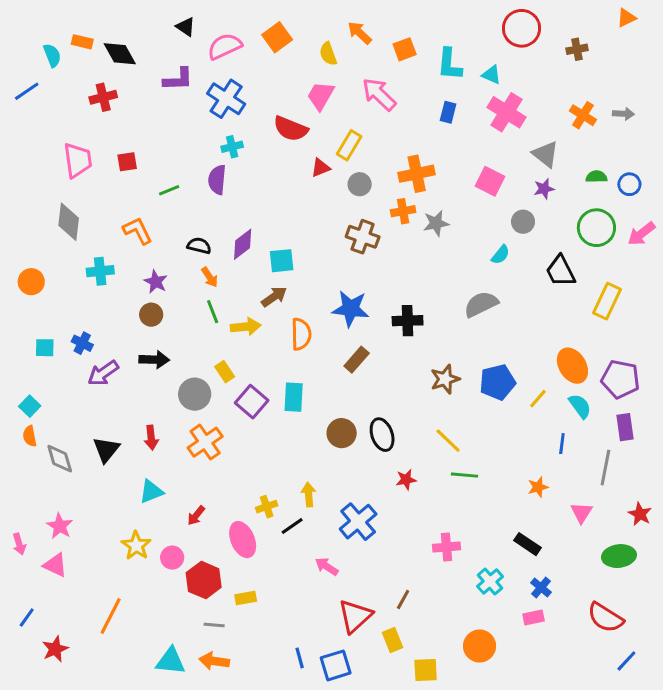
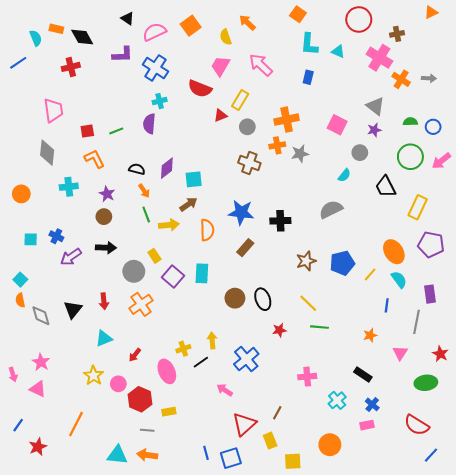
orange square: (405, 49) -> (298, 14), moved, turned -35
pink cross: (506, 112) -> (379, 58), moved
red square: (127, 162) -> (87, 131), moved
purple pentagon: (620, 379) -> (431, 244), moved

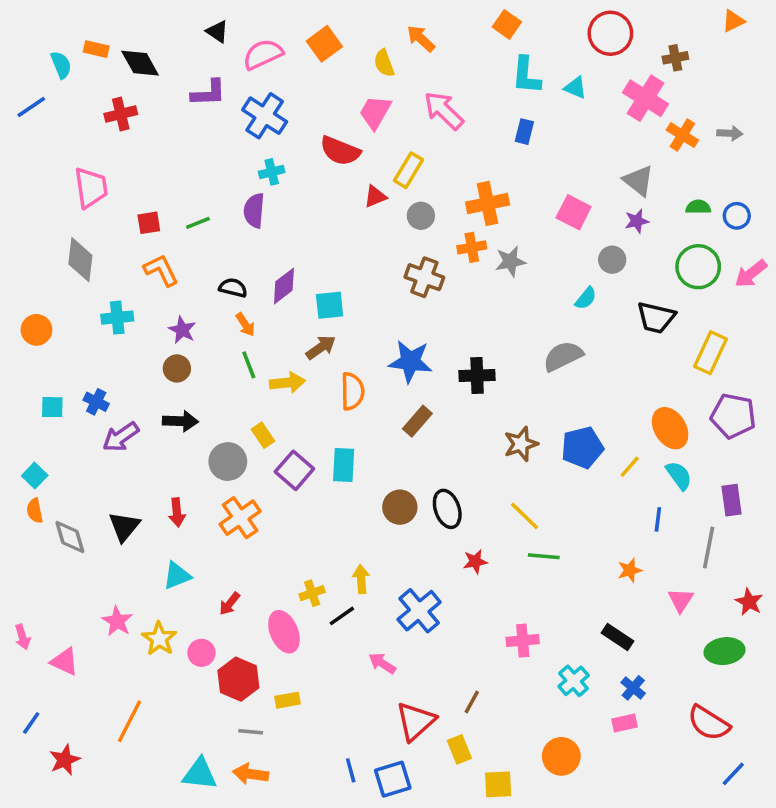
black trapezoid: (386, 187) -> (656, 318), turned -50
pink star: (41, 362) -> (117, 621), moved

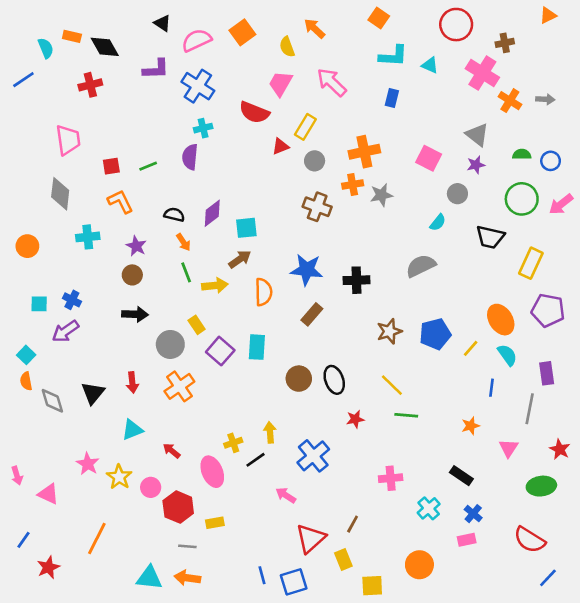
cyan L-shape: (526, 75) -> (393, 56), turned -92
purple arrow: (121, 437) -> (65, 331), moved
red arrow: (230, 604) -> (172, 451), turned 90

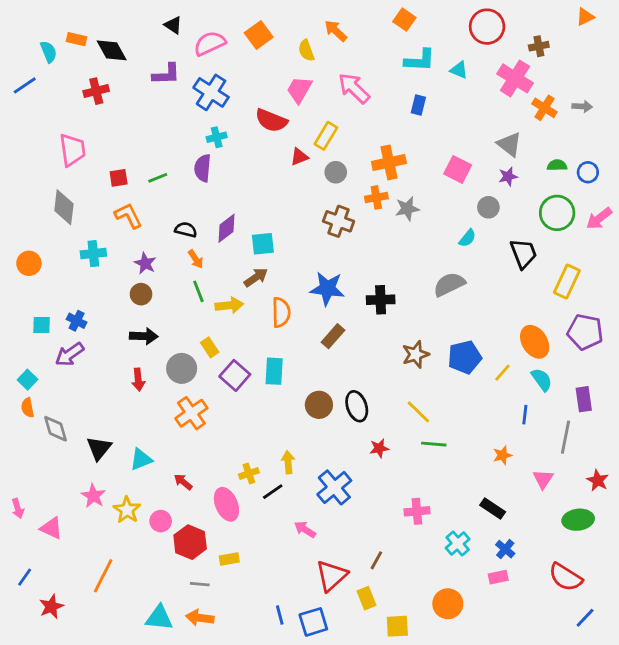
black trapezoid: (490, 237) -> (523, 254), turned -124
red arrow: (132, 382) -> (138, 380), moved
black triangle: (93, 393) -> (99, 448), moved

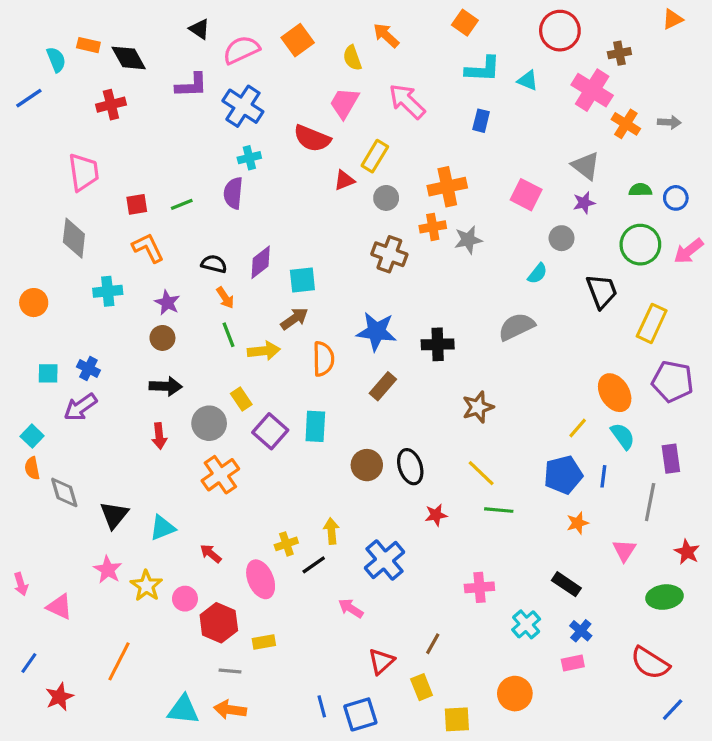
blue pentagon: (465, 357) -> (563, 475), moved
red triangle: (332, 576) -> (381, 661), size x0.7

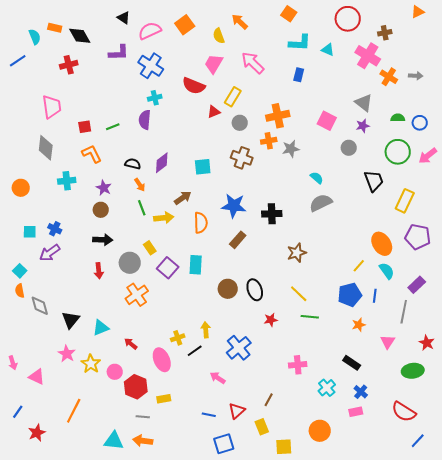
cyan semicircle: (537, 274) -> (317, 178), moved, turned -88
cyan square: (302, 280) -> (203, 167), moved
purple rectangle: (671, 459) -> (417, 285), turned 54
blue line: (322, 706) -> (209, 415), moved, turned -64

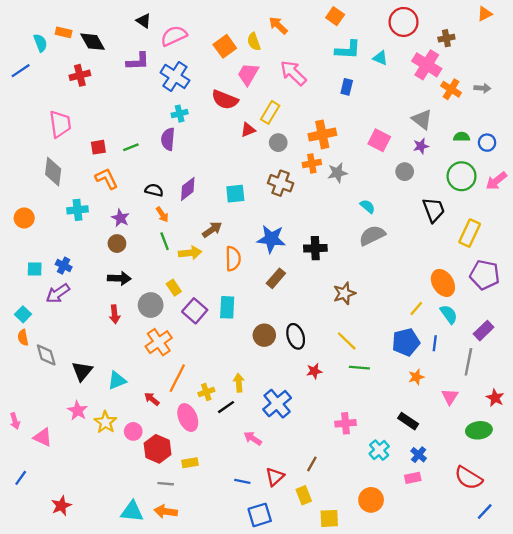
orange square: (185, 25) -> (225, 46), moved
orange line: (74, 411) -> (177, 378), moved
red star: (37, 433) -> (61, 506), moved

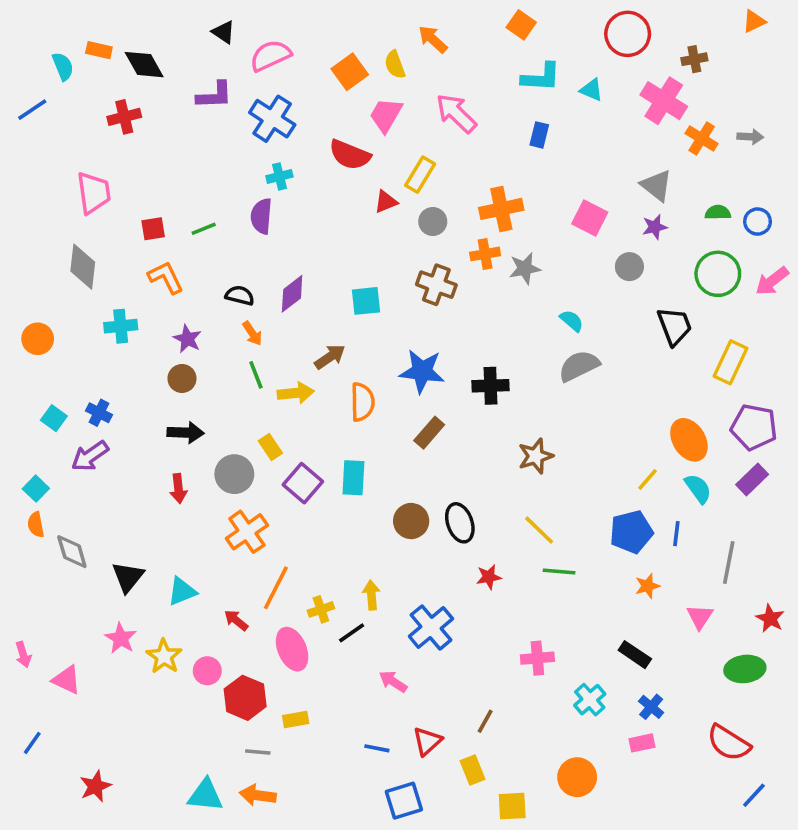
cyan square: (35, 269) -> (54, 418), turned 35
purple rectangle: (484, 331) -> (752, 480), moved

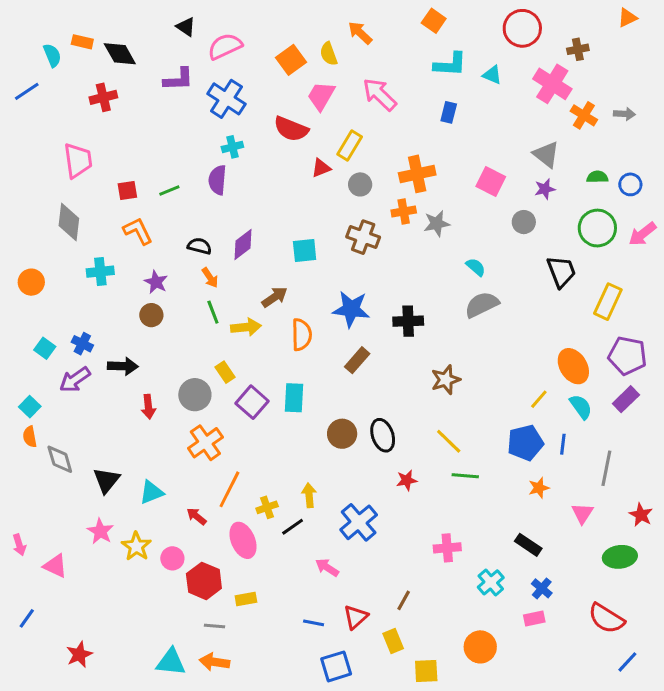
black arrow: (186, 433) -> (123, 366), moved

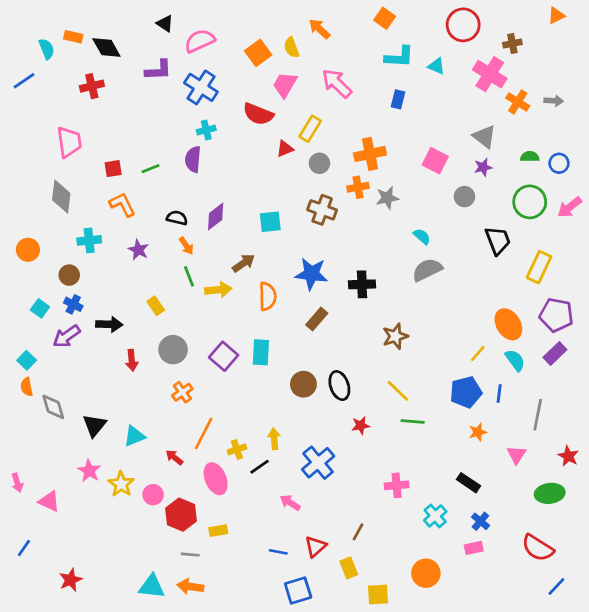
brown circle: (151, 315) -> (69, 275), moved
yellow rectangle: (225, 372) -> (156, 306), moved
orange cross: (205, 443) -> (182, 392), size x0.7

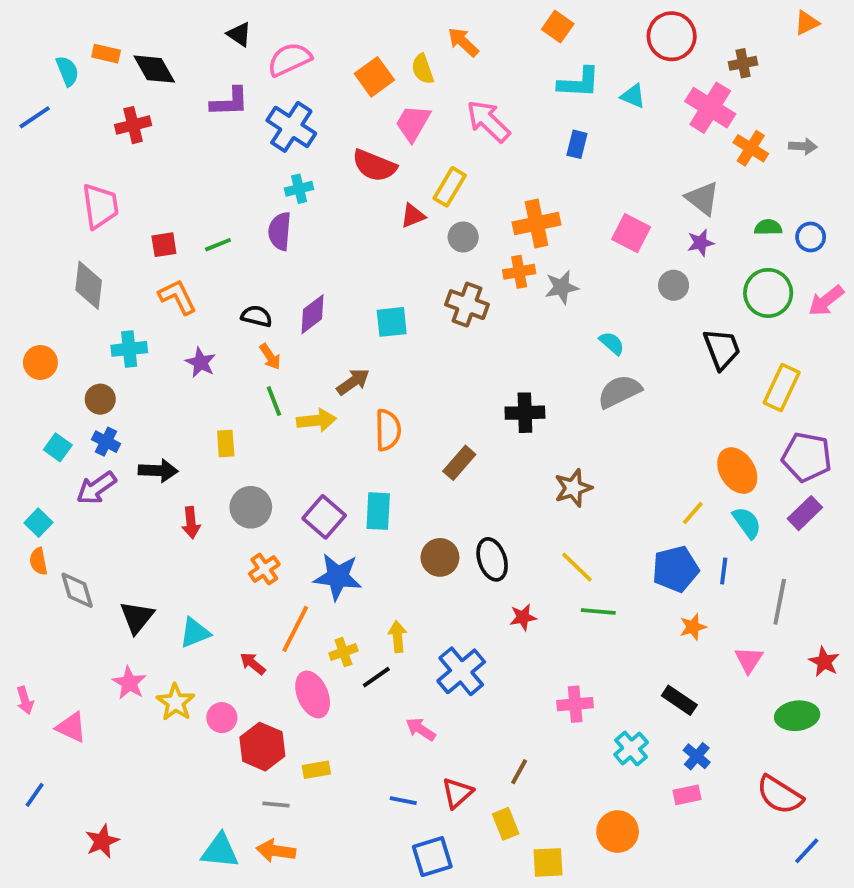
blue star: (311, 274) -> (338, 577), moved
yellow rectangle: (156, 306) -> (226, 444), turned 30

